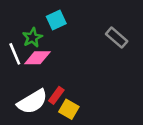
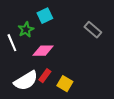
pink diamond: (37, 58) -> (43, 51), moved
yellow square: (69, 109) -> (65, 84), moved

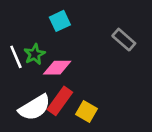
green star: (26, 30) -> (35, 54), moved
red rectangle: (45, 76) -> (60, 101), size x1.5

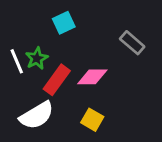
pink diamond: (57, 68) -> (92, 77), moved
red rectangle: (60, 101) -> (57, 80), moved

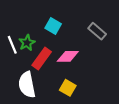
cyan square: (64, 23) -> (53, 26), moved, turned -35
white semicircle: (37, 115) -> (27, 85), turned 110

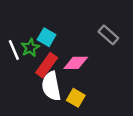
cyan square: (53, 26) -> (47, 37), moved
white semicircle: (27, 85) -> (51, 86), moved

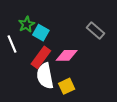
green star: (30, 48) -> (26, 24), moved
yellow square: (76, 98) -> (67, 86), turned 35

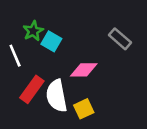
red rectangle: (41, 57) -> (32, 89), moved

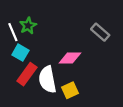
cyan square: (51, 41) -> (20, 53), moved
white line: (15, 56) -> (13, 32), moved

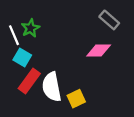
gray rectangle: (100, 32) -> (109, 20), moved
pink diamond: (70, 58) -> (99, 50), moved

